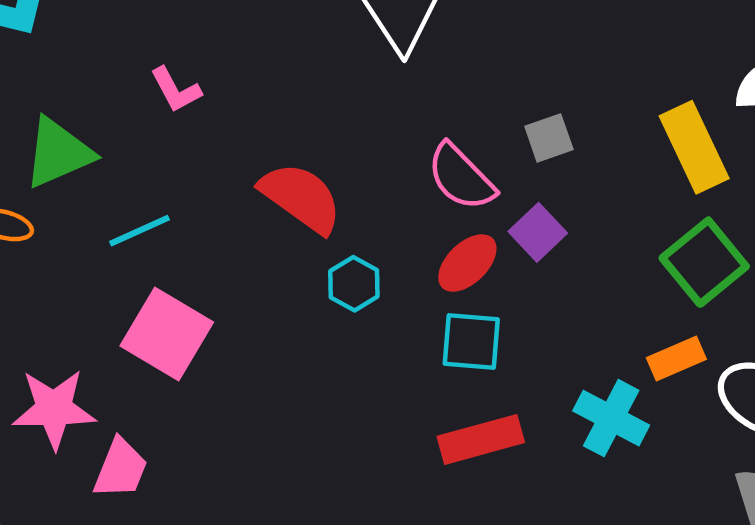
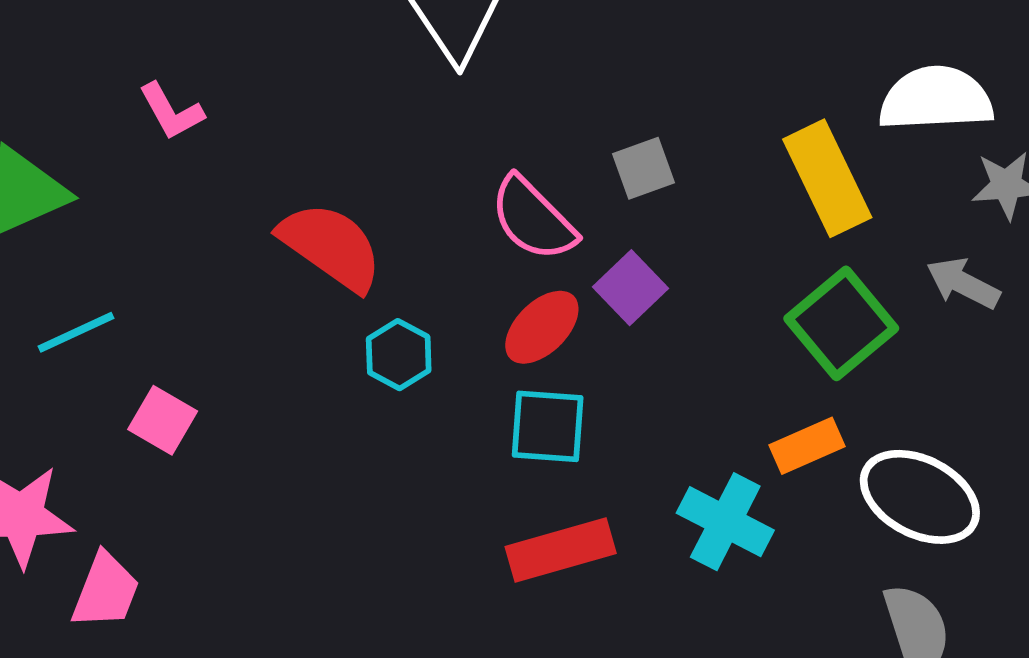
cyan line: (140, 231) -> (76, 332), moved
pink square: (167, 334) -> (163, 420), size x0.6

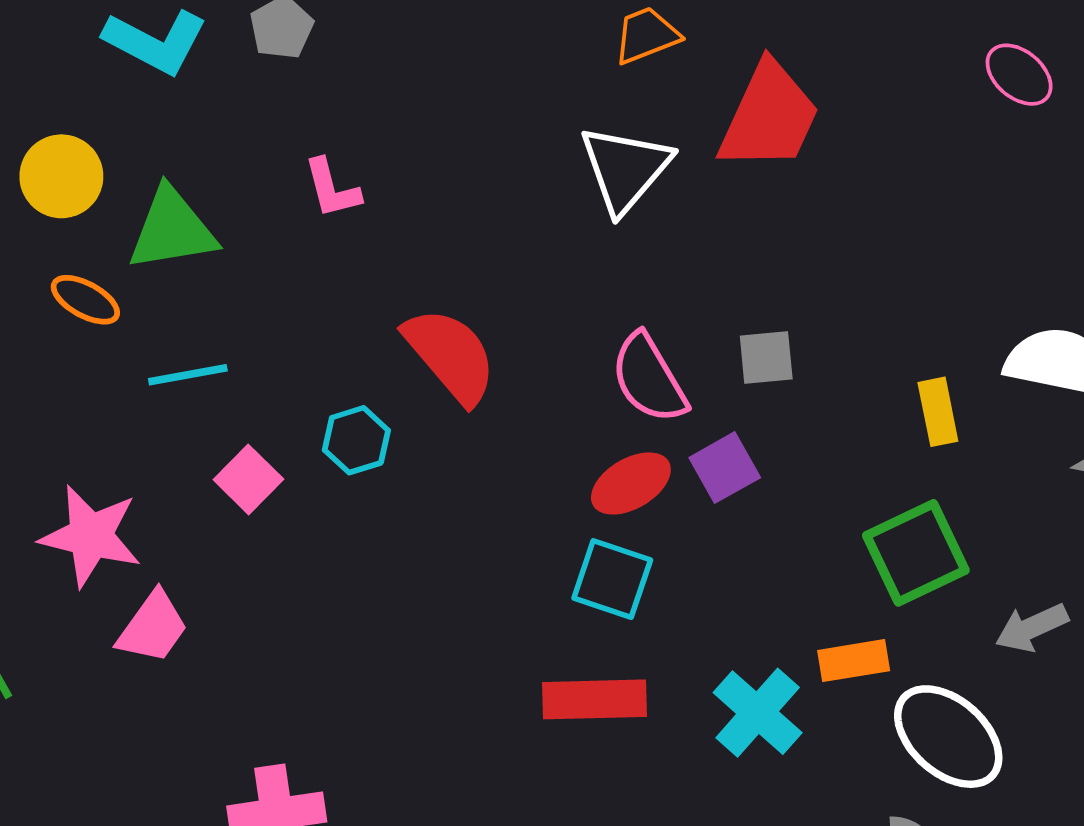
yellow rectangle: (827, 178) -> (938, 412), size x0.6
gray arrow: (963, 283) -> (1032, 628), moved, turned -66
cyan hexagon: (399, 355) -> (356, 440), moved

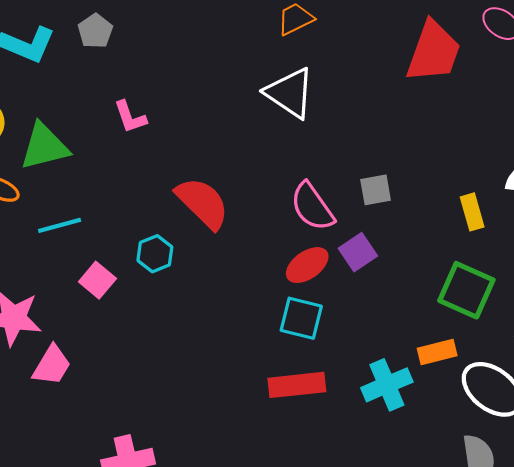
red trapezoid: (769, 117) -> (433, 52), moved
white triangle: (625, 169) -> (290, 93), turned -32
green square: (916, 553) -> (466, 290), turned -36
cyan cross: (758, 713) -> (387, 385), turned 30

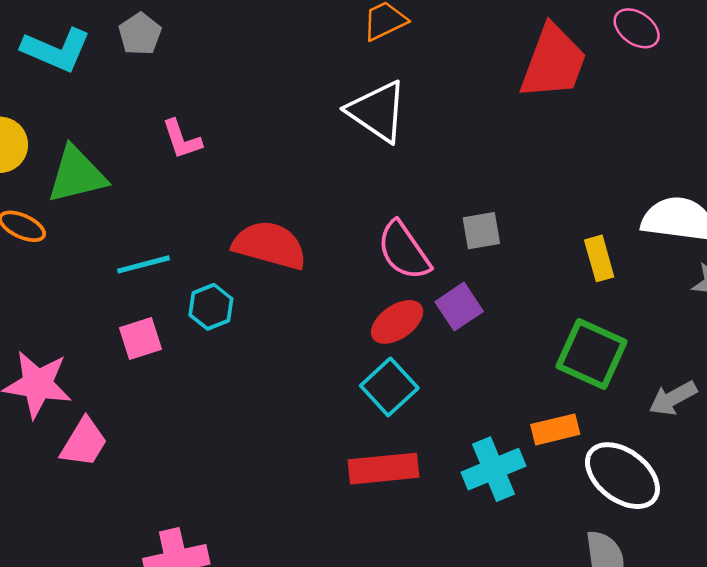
red semicircle: (203, 203) -> (270, 245), turned -30
cyan line: (60, 225) -> (143, 264), moved
pink square: (97, 280) -> (140, 339), turned 32
cyan square: (301, 318) -> (389, 387), turned 33

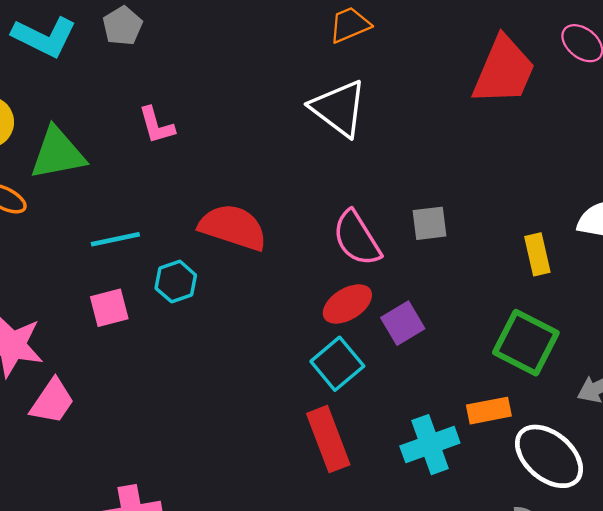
purple square: (459, 307) -> (403, 323), moved
red rectangle: (383, 469) -> (328, 439), turned 72

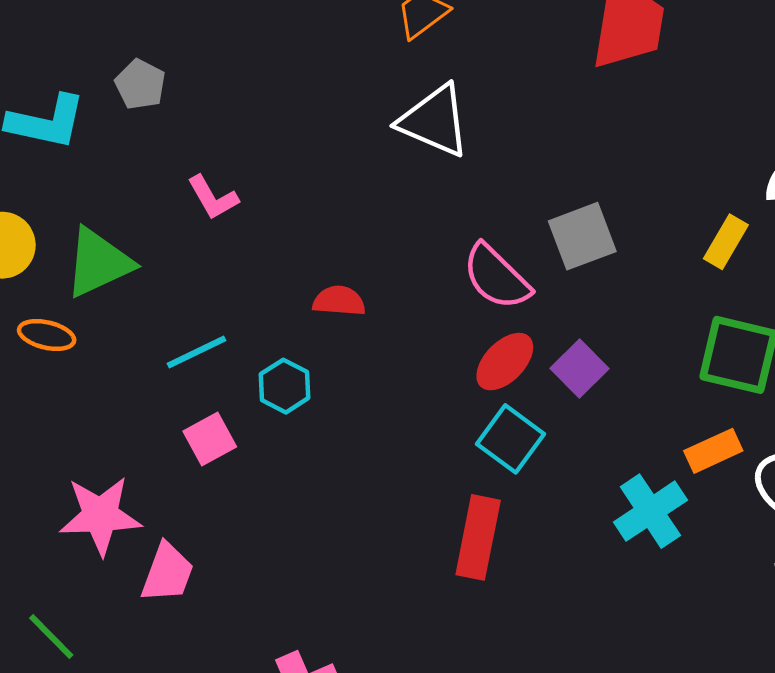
gray square: (429, 223) -> (582, 236), size x1.4
red semicircle: (233, 227) -> (339, 301), size x0.6
yellow rectangle: (537, 254) -> (726, 242), turned 57
red rectangle: (328, 439) -> (478, 537), moved, turned 46

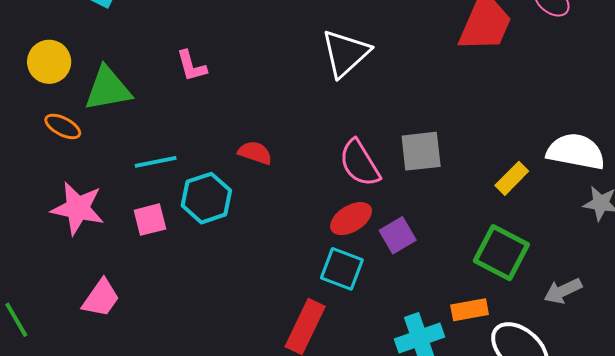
white triangle: (434, 121) -> (345, 53), turned 40
cyan hexagon: (285, 386) -> (206, 198), size x1.4
cyan square: (511, 439) -> (342, 269), turned -30
pink star: (100, 516) -> (78, 208), moved

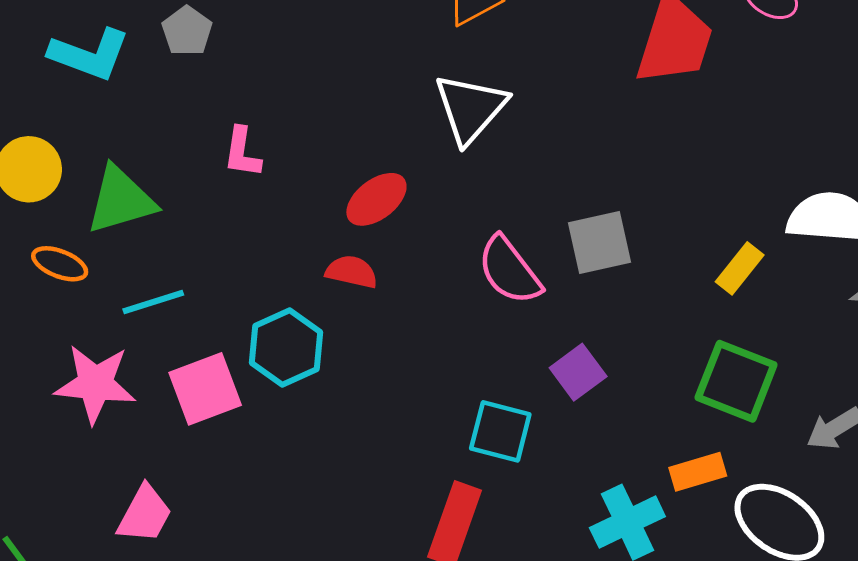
pink L-shape: (191, 66) -> (242, 152), turned 30
cyan line: (156, 162) -> (153, 302), moved
red ellipse: (351, 219) -> (376, 199), moved
pink square: (150, 220) -> (205, 389), size x1.4

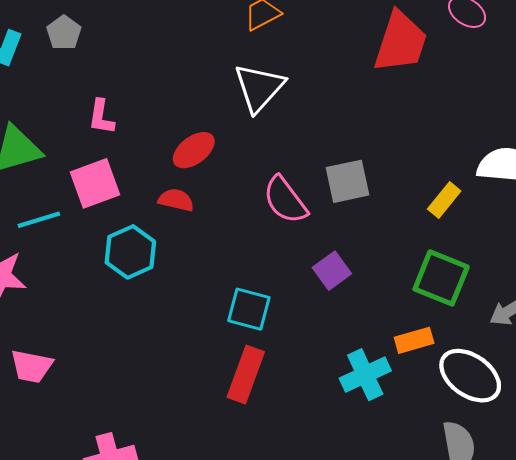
pink square: (205, 389) -> (95, 183), moved
cyan square: (500, 431) -> (249, 309), moved
pink trapezoid: (145, 514) -> (32, 366), turned 72

